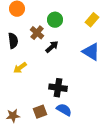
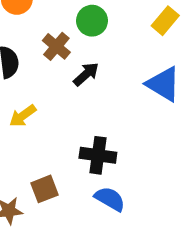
brown square: (40, 112) -> (44, 189), moved

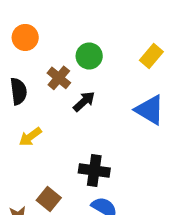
brown square: (44, 189) -> (49, 199), turned -30

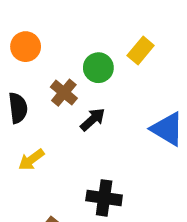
yellow rectangle: (151, 56) -> (141, 50), moved

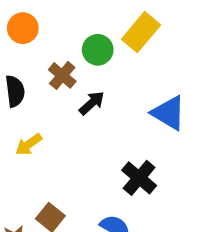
yellow rectangle: (141, 50) -> (141, 32), size x1.4
black cross: (104, 198) -> (139, 178), moved, turned 32

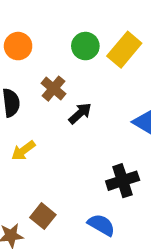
green circle: (98, 50) -> (85, 46), moved
black cross: (139, 178) -> (123, 181), turned 32

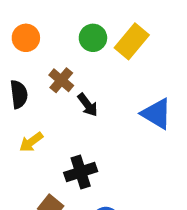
black arrow: (80, 113) -> (88, 105), turned 95
black cross: (123, 181) -> (81, 172), moved

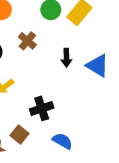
black arrow: (88, 105) -> (66, 58), moved, turned 36

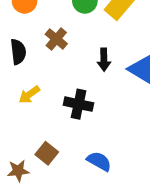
black cross: (42, 108) -> (79, 104), moved, turned 30

